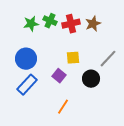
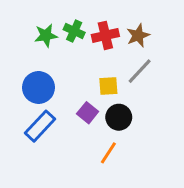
gray line: (108, 59) -> (140, 71), moved
black circle: (91, 79) -> (119, 117), moved
orange line: (63, 107) -> (108, 153), moved

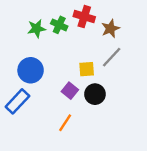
red cross: (105, 35) -> (84, 17), moved, turned 30
blue rectangle: (40, 126) -> (17, 101), moved
orange line: (108, 153) -> (65, 123), moved

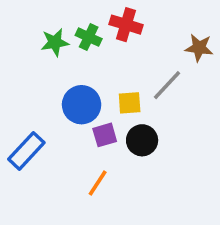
brown star: (110, 28) -> (199, 48), moved, turned 30
blue circle: (31, 70) -> (82, 105), moved
purple square: (70, 91) -> (105, 135), turned 35

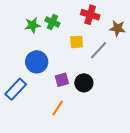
red cross: (126, 25) -> (90, 15), moved
yellow square: (130, 103) -> (77, 42), moved
blue circle: (82, 105) -> (37, 62), moved

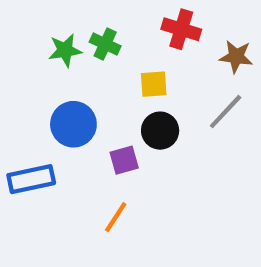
gray line: (99, 50) -> (226, 112), moved
black circle: (84, 83) -> (160, 131), moved
blue rectangle: (16, 89) -> (31, 179), turned 35

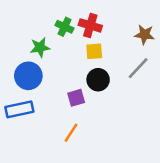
red cross: (181, 29) -> (90, 25), moved
green star: (65, 50) -> (40, 47), moved
blue circle: (73, 124) -> (28, 76), moved

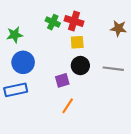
green star: (40, 47) -> (15, 35), moved
gray line: (138, 68) -> (113, 69), moved, turned 54
orange line: (71, 133) -> (68, 106), moved

